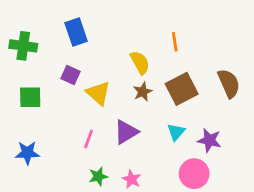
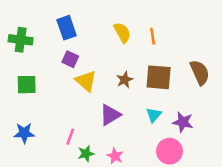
yellow semicircle: (140, 63) -> (122, 33), moved
purple square: (70, 75) -> (70, 59), moved
brown square: (182, 89) -> (159, 77), turned 32
pink line: (89, 139) -> (70, 137), moved

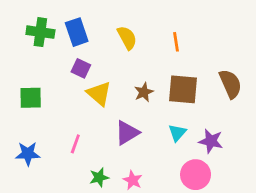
yellow semicircle: (122, 33) -> (127, 38), moved
green cross: (21, 40) -> (40, 32), moved
pink line: (70, 137) -> (75, 144), moved

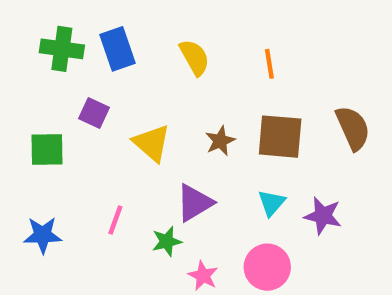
purple square: (81, 68) -> (94, 113), moved
pink circle: (196, 175) -> (267, 267), moved
green star: (99, 177) -> (167, 241), moved

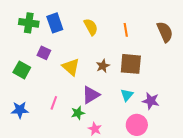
brown semicircle: (353, 128) -> (165, 32), moved
green square: (47, 149) -> (22, 70), turned 30
pink circle: (267, 267) -> (137, 125), moved

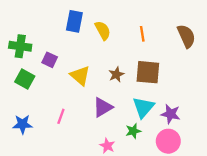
green cross: (29, 23) -> (20, 46), moved
blue rectangle: (55, 23) -> (74, 21), moved, turned 30
cyan triangle: (127, 95) -> (143, 107), size x1.5
green star: (78, 113) -> (133, 131), moved
pink circle: (137, 125) -> (168, 141), moved

